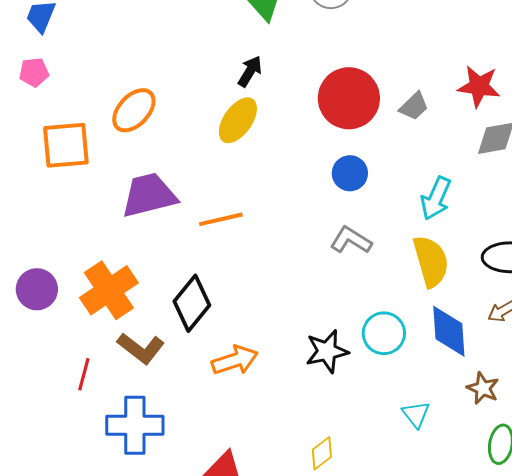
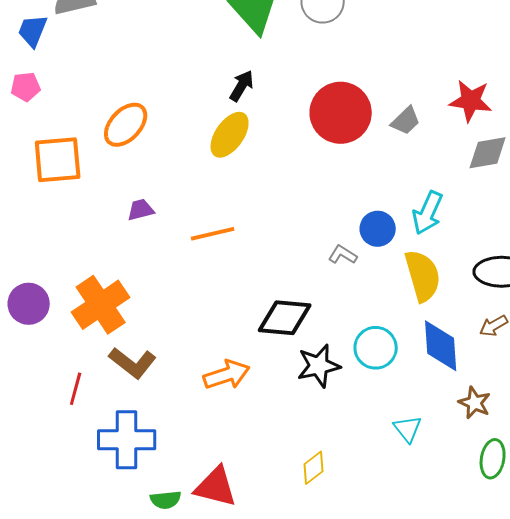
blue circle: (350, 173) -> (378, 229), moved
purple trapezoid: (149, 195) -> (141, 210), size x0.5
gray L-shape: (351, 240) -> (343, 255), size x0.7
black diamond: (192, 303) -> (285, 318), moved, turned 56

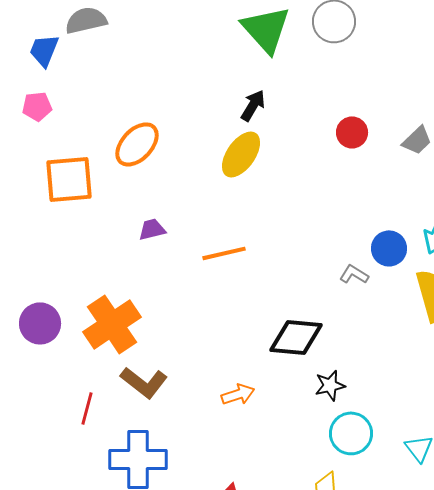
red circle: (341, 113) -> (352, 132), size x0.5
cyan circle: (376, 348) -> (351, 433), moved
black star: (319, 366) -> (330, 385), size x0.7
orange arrow: (227, 375) -> (238, 394), size x0.7

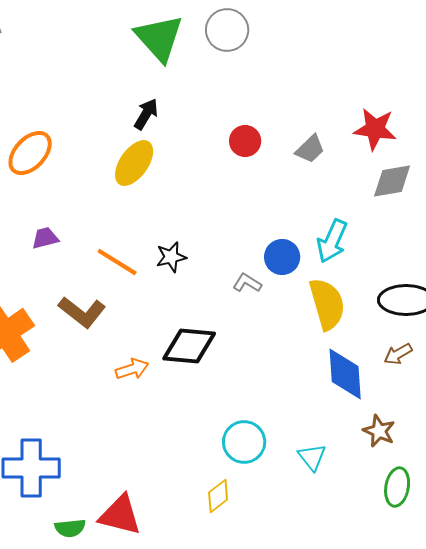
orange line: (224, 253) -> (117, 262), turned 45
brown L-shape: (144, 382) -> (82, 312), moved
black star: (330, 385) -> (171, 257), moved
orange arrow: (238, 394) -> (132, 369), moved

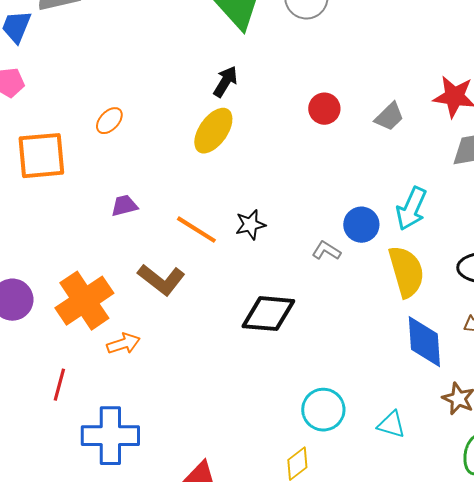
orange ellipse: (30, 153) -> (109, 121), size x0.6
orange arrow: (132, 369) -> (123, 344), moved
cyan triangle: (312, 457) -> (391, 425), turned -36

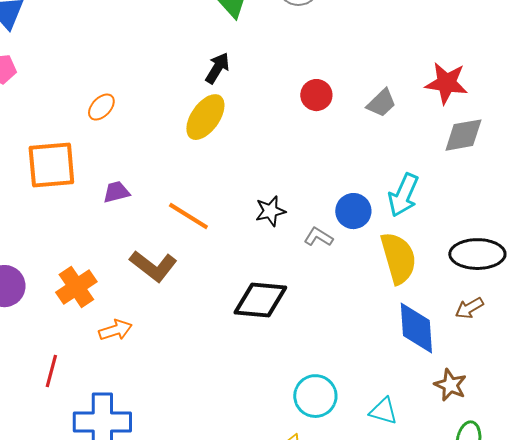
orange square: (41, 156) -> (51, 165), moved
black star: (250, 225) -> (270, 211), moved
orange cross: (84, 301) -> (76, 287), size x0.7

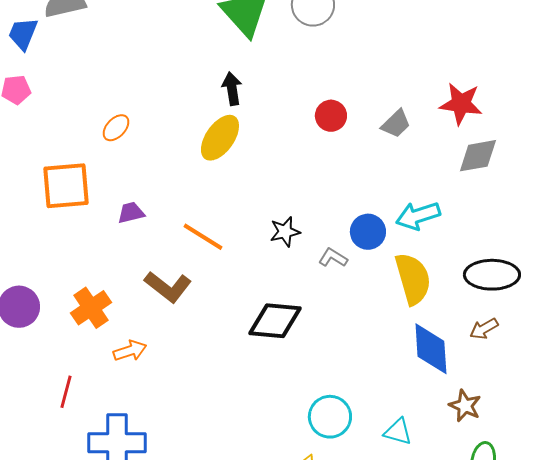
black arrow: (217, 68) -> (232, 89), turned -40
cyan arrow: (403, 195) -> (418, 216), turned 48

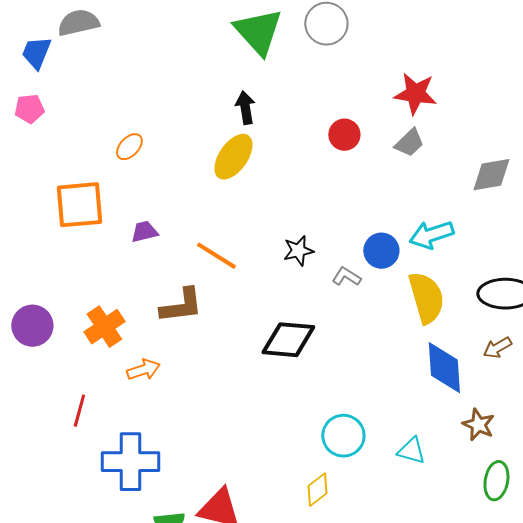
red star: (461, 104) -> (415, 94), moved
brown L-shape: (168, 287) -> (181, 306), turned -45

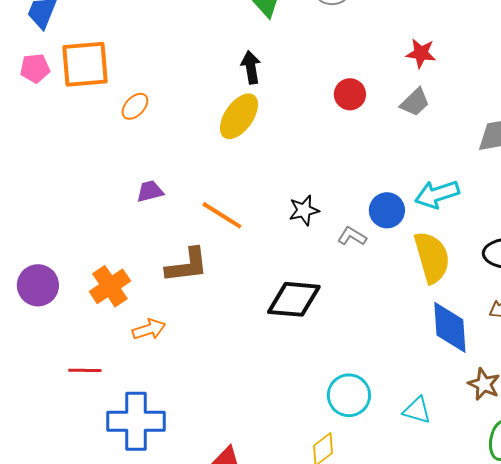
red star: (415, 94) -> (421, 53), size x0.7
orange square: (79, 205) -> (85, 64), moved
red line: (79, 411) -> (85, 370), turned 76

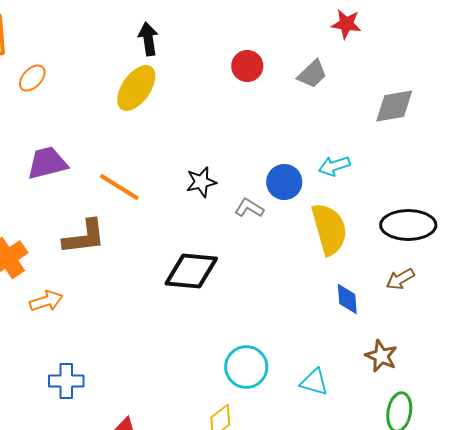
red star: (421, 53) -> (346, 24), moved
purple trapezoid: (150, 191) -> (47, 163), size x1.5
cyan arrow: (437, 194) -> (334, 166), size x0.7
blue diamond: (450, 327) -> (347, 299), size x0.6
blue cross: (136, 421) -> (66, 381), moved, size x0.6

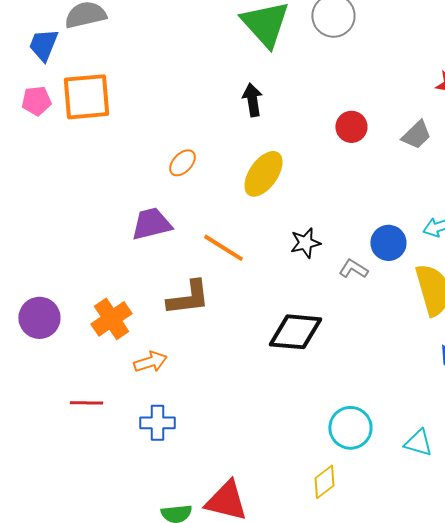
orange ellipse: (32, 78) -> (182, 163), moved
yellow ellipse: (136, 88) -> (263, 174), moved
blue cross: (66, 381) -> (157, 423), moved

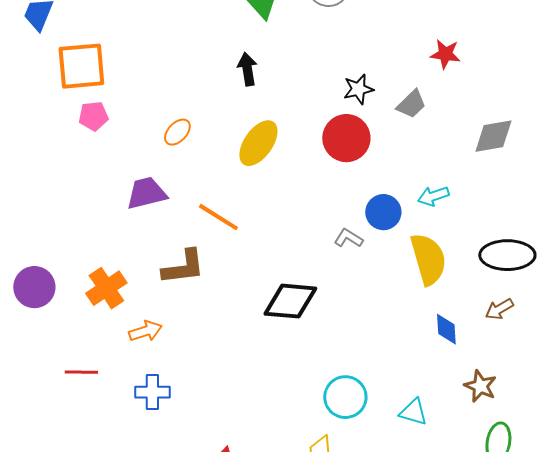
pink pentagon: (36, 101) -> (93, 116), moved
red circle: (351, 127) -> (346, 138), moved, size x1.5
black star: (305, 243) -> (358, 89), moved

